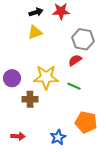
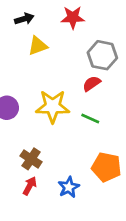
black arrow: (36, 12) -> (24, 19), moved
brown cross: (30, 99) -> (31, 159), moved, turned 35
red arrow: (18, 136) -> (30, 186), moved, turned -64

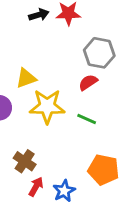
black arrow: (24, 19) -> (39, 15), moved
yellow triangle: (38, 46) -> (26, 78), moved
red arrow: (30, 186) -> (36, 187), moved

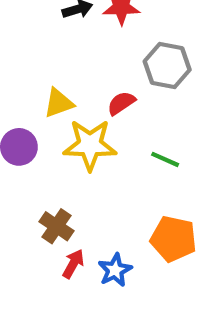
red semicircle: (88, 82) -> (121, 103), moved
green line: (87, 119) -> (165, 159), moved

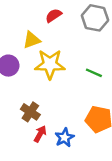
red semicircle: (121, 103) -> (54, 15), moved

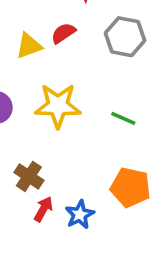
yellow triangle: (32, 40) -> (29, 46), moved

